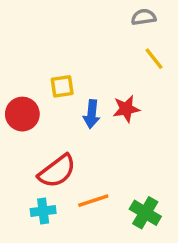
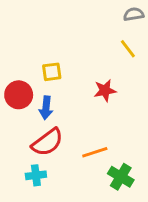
gray semicircle: (144, 17) -> (134, 14), moved
blue arrow: (92, 114) -> (46, 108), moved
orange line: (93, 201) -> (95, 152), moved

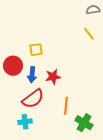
red star: (105, 90) -> (53, 77), moved
orange line: (95, 152) -> (66, 106), turned -66

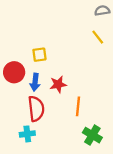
red semicircle: (33, 99) -> (36, 109), turned -60
orange line: (66, 106) -> (78, 106), moved

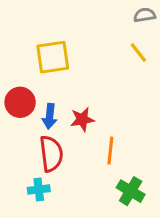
yellow square: (39, 55) -> (53, 57), moved, size x1.6

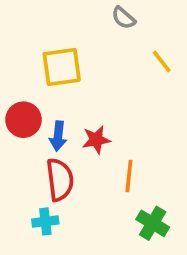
gray semicircle: (145, 15) -> (124, 18), moved, turned -130

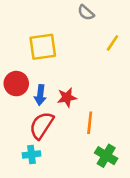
yellow line: (162, 61) -> (112, 43), turned 72
red semicircle: (60, 180) -> (42, 125), turned -140

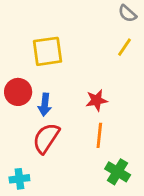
gray semicircle: (86, 13) -> (127, 14), moved
red star: (67, 97) -> (97, 100), moved
cyan cross: (31, 154) -> (19, 179), moved

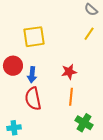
red semicircle: (46, 138) -> (33, 99), turned -45

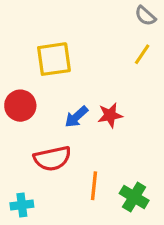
blue arrow: (32, 75) -> (76, 117), moved, turned 42
orange line: (71, 97) -> (94, 186), moved
red semicircle: (33, 99) -> (52, 158), turned -90

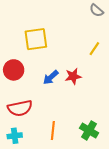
yellow line: (142, 54) -> (94, 49), moved
red semicircle: (52, 158) -> (20, 108), moved
orange line: (94, 186) -> (53, 130), moved

